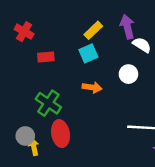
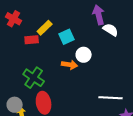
yellow rectangle: (93, 30) -> (45, 28), moved
white circle: (128, 74) -> (84, 55), moved

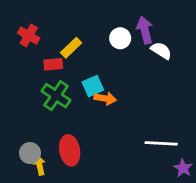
cyan square: (67, 37) -> (93, 86), moved
white circle: (84, 55) -> (120, 38), moved
green cross: (34, 78) -> (56, 96), moved

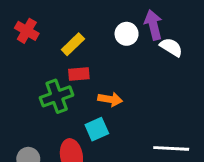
red rectangle: (53, 64) -> (79, 74), moved
cyan square: (93, 86) -> (97, 129), moved
green cross: (56, 96) -> (57, 96), turned 36

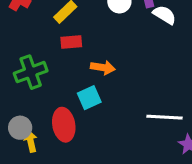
green cross: (57, 96) -> (31, 72), moved

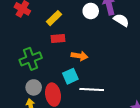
white line: (165, 117) -> (92, 89), moved
gray circle: (20, 128) -> (34, 87), moved

